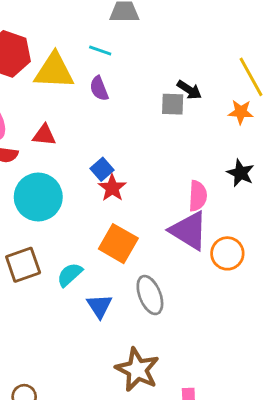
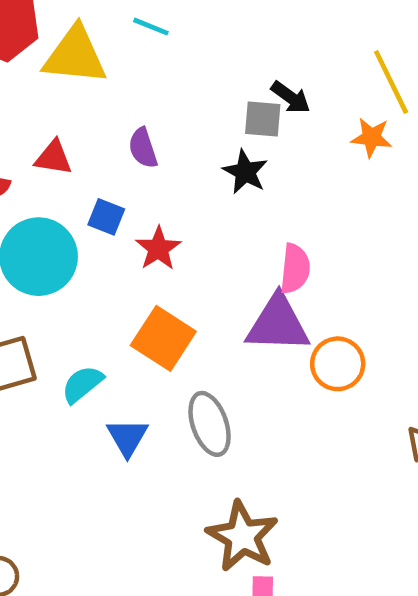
purple semicircle: (99, 88) -> (143, 148), moved
blue square: (102, 169) -> (106, 217), moved, turned -30
black star: (240, 173) -> (245, 172), moved
purple triangle: (189, 231) -> (278, 324), turned -33
brown star: (137, 370) -> (242, 536), moved

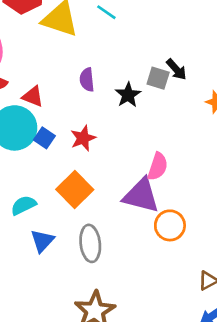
red triangle: (53, 158) -> (33, 96), moved
black star: (245, 172) -> (128, 95), moved
blue square: (106, 217) -> (44, 138), moved

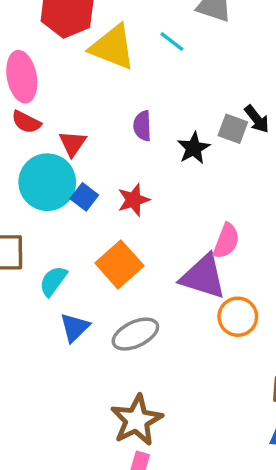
red triangle: (33, 96) -> (73, 143), turned 40
cyan semicircle: (23, 205) -> (53, 281), turned -30
gray ellipse: (90, 243) -> (135, 334), turned 68

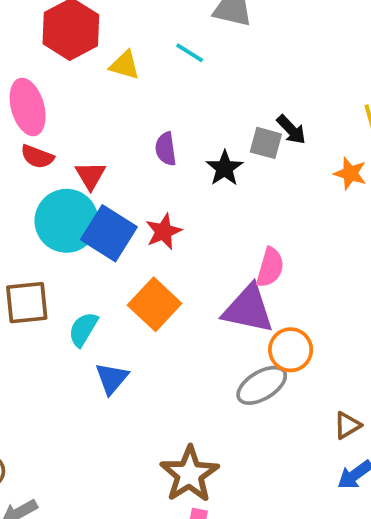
yellow triangle: (113, 47) -> (125, 65), size x0.6
blue square: (84, 197) -> (109, 233), size x1.8
gray ellipse: (135, 334) -> (262, 385), moved

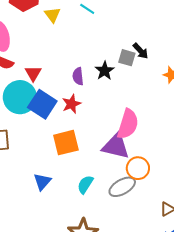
yellow triangle: (125, 65) -> (52, 15), turned 36
purple semicircle: (166, 149) -> (78, 76), moved
pink semicircle: (270, 267) -> (128, 124), size x1.4
orange square: (155, 304) -> (66, 143), turned 32
cyan semicircle: (83, 329) -> (85, 184), moved

